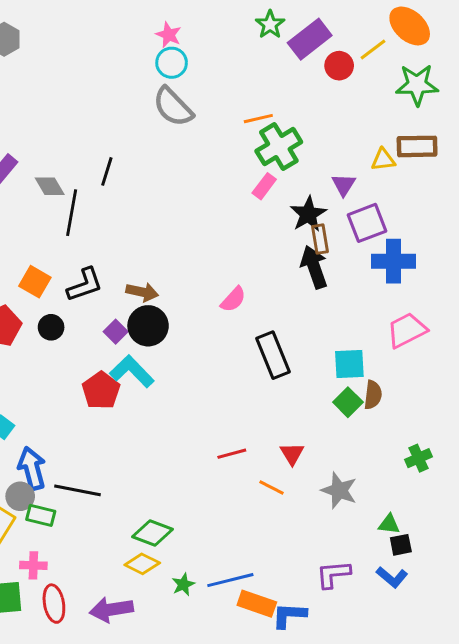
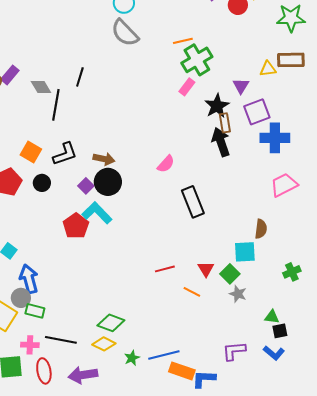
cyan square: (349, 364) -> (245, 252), moved
green square: (348, 402) -> (230, 274), moved
black line: (77, 490) -> (61, 340), moved
gray star: (339, 490) -> (238, 294), size x0.7

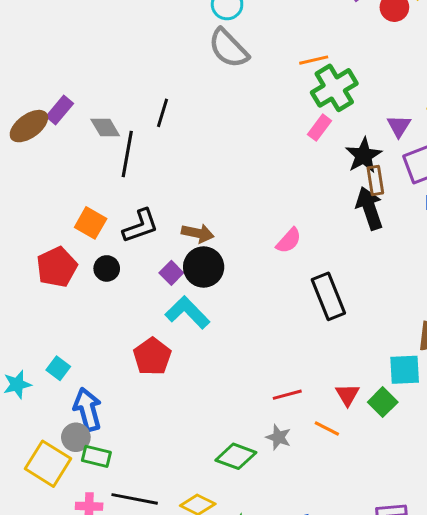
red pentagon: (76, 226) -> (152, 357), moved
gray star: (238, 294) -> (278, 437), moved
green diamond: (111, 323) -> (236, 456), moved

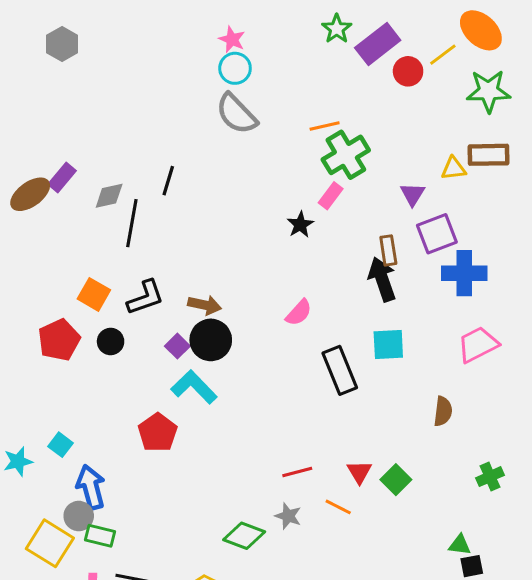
gray diamond: (105, 128) -> (109, 196), turned -72
black star: (364, 155) -> (300, 225), moved, size x0.7
cyan square: (405, 370) -> (388, 345), moved

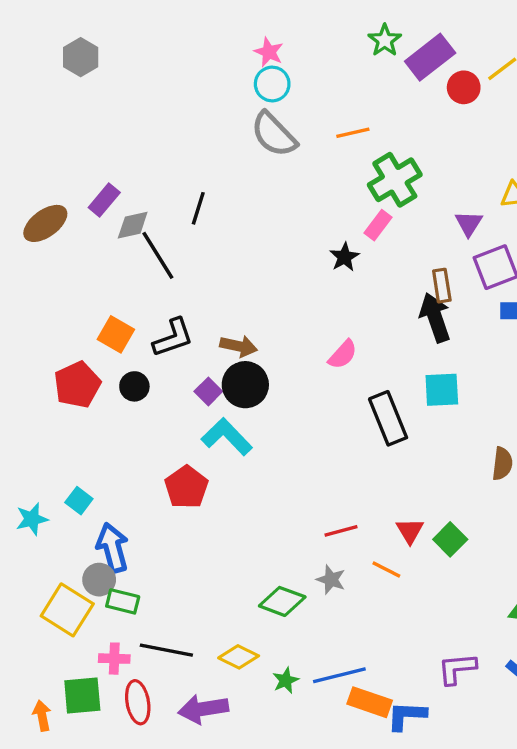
orange line: (325, 126) -> (353, 133), moved
purple rectangle: (62, 178) -> (104, 200), moved
black line: (132, 223) -> (158, 255), turned -42

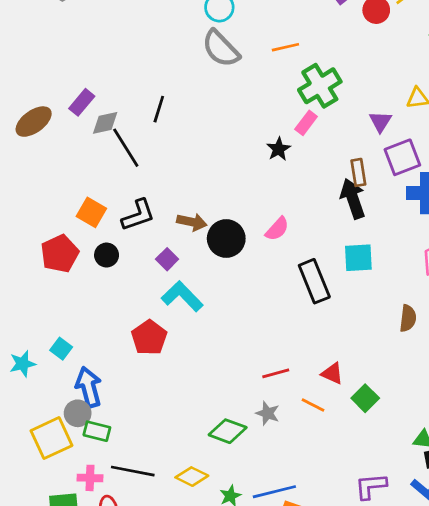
black circle: (245, 385) -> (226, 239), moved
red triangle: (410, 531) -> (332, 373), turned -35
green square: (450, 539) -> (365, 398), moved
yellow square: (67, 610) -> (51, 438), turned 33

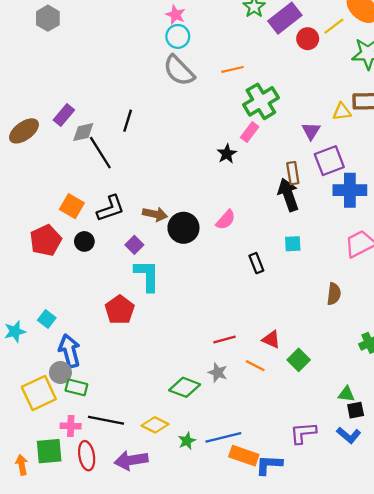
cyan square: (358, 258) -> (293, 244), size x0.7
black rectangle: (314, 281) -> (256, 263), size x0.6
cyan L-shape: (182, 296) -> (147, 276), turned 44

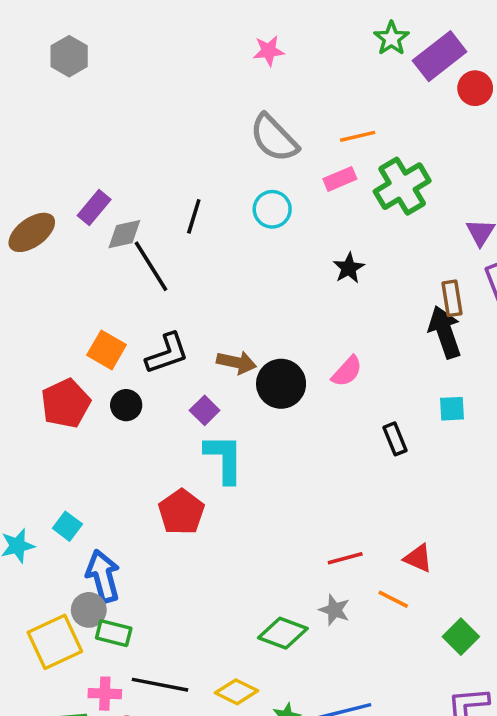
pink star: (176, 15) -> (269, 51), turned -30
cyan circle: (178, 36) -> (272, 209), moved
pink rectangle: (250, 132) -> (340, 179), moved, turned 30
green square: (299, 360) -> (461, 637), moved

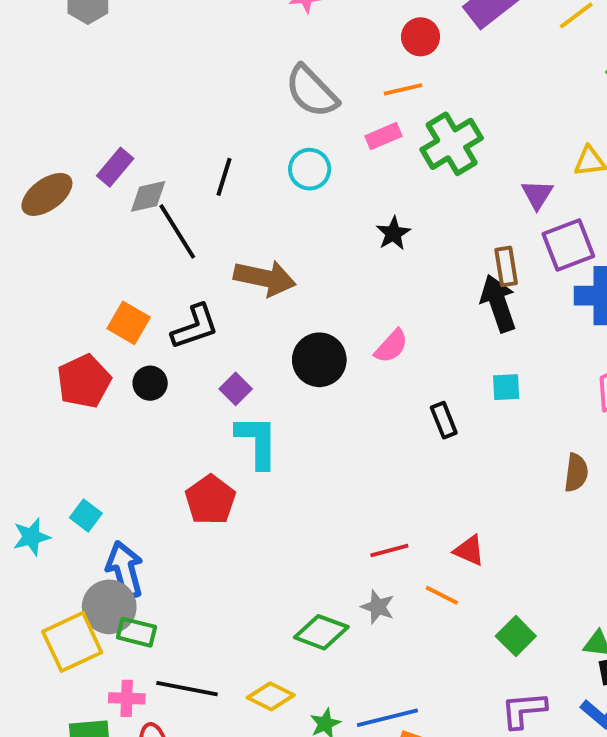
red circle: (475, 88) -> (421, 37), moved
brown arrow: (237, 362) -> (265, 278), moved, size x1.4
gray circle: (89, 610) -> (109, 607), size x1.4

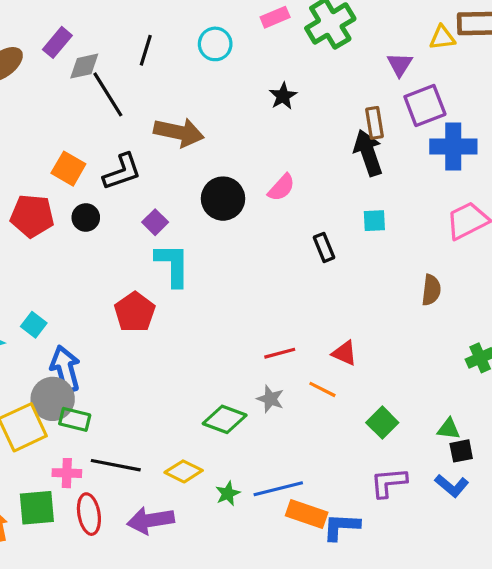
red pentagon: (84, 381) -> (32, 216), turned 30

